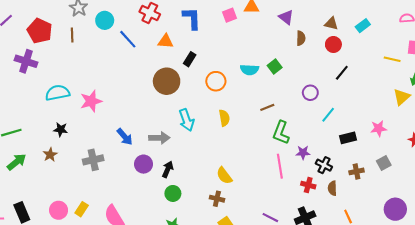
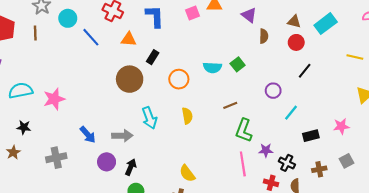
cyan rectangle: (363, 26) -> (326, 24), size x1.5

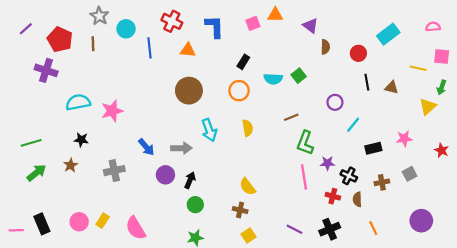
brown triangle: (294, 21) -> (391, 87), moved
blue line: (91, 37) -> (149, 48), turned 36
black rectangle: (153, 57) -> (243, 62), moved
black line: (305, 71) -> (367, 82), turned -49

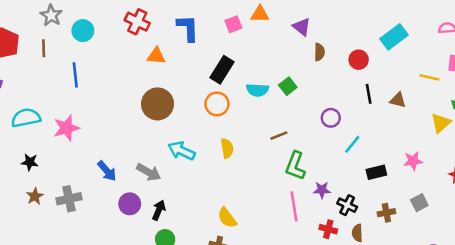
blue line: (149, 48) -> (75, 75), moved
black rectangle: (243, 62) -> (222, 70), size x1.5
cyan arrow: (209, 130) -> (182, 151), turned 135
gray arrow: (181, 148) -> (149, 172), turned 30
brown star: (71, 165) -> (35, 196), moved

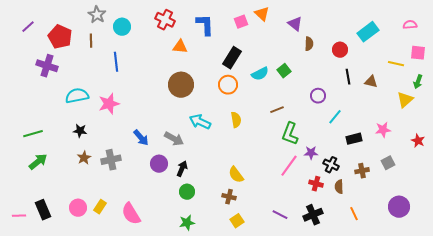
orange triangle: (260, 14) -> (262, 14), turned 42
cyan semicircle: (257, 90) -> (260, 74), turned -30
pink line: (294, 206) -> (289, 166), turned 45

